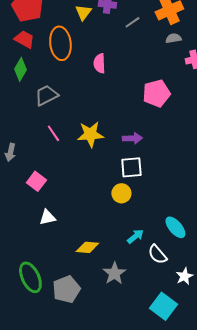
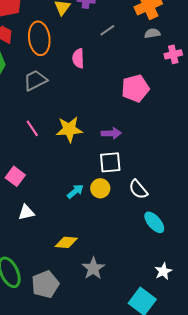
gray line: (132, 22) -> (107, 30), moved
gray trapezoid: (46, 95) -> (35, 80), moved
cyan arrow: (135, 236) -> (75, 191), moved
white semicircle: (157, 254) -> (138, 189), moved

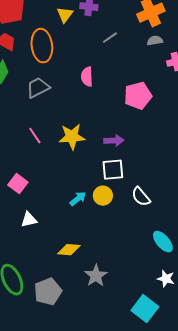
pink semicircle: (78, 58) -> (87, 77), moved
cyan ellipse: (154, 222) -> (163, 242), moved
white star: (163, 271) -> (166, 279), turned -30

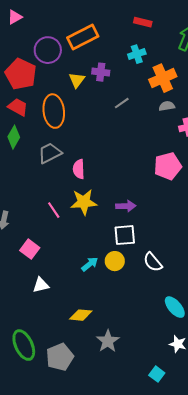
pink semicircle: (87, 77) -> (79, 169), moved
pink pentagon: (138, 96) -> (168, 166), moved
pink line: (35, 136) -> (54, 210), moved
cyan square: (145, 309) -> (157, 374), size x0.6

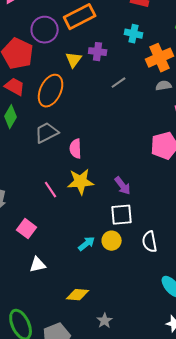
cyan cross: (137, 54) -> (134, 34), turned 30
orange ellipse: (54, 111) -> (51, 91), turned 32
purple arrow: (126, 206) -> (123, 186), turned 54
white semicircle: (153, 262) -> (150, 242), turned 30
gray star: (108, 341) -> (105, 321), size x0.7

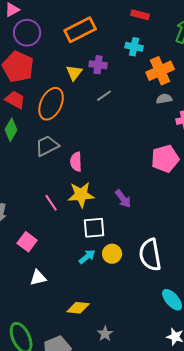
purple circle: (45, 30) -> (27, 33), moved
gray line: (119, 83) -> (104, 96), moved
white square: (122, 215) -> (94, 228), moved
white semicircle: (150, 242) -> (150, 255), size x1.5

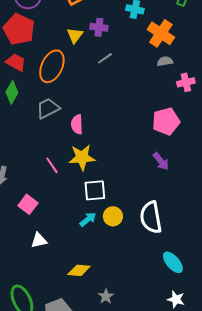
orange cross: (160, 71) -> (161, 33), turned -32
purple arrow: (123, 199) -> (161, 161), moved

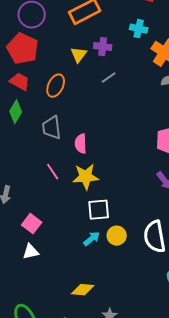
orange ellipse: (52, 66) -> (56, 86), size x0.7
gray trapezoid: (48, 108) -> (52, 128), turned -70
pink line: (52, 165) -> (53, 172), moved
white triangle: (39, 240) -> (31, 252), moved

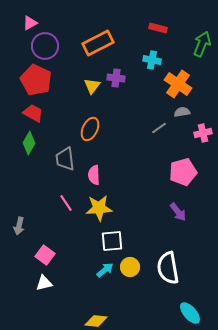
gray line: (109, 78) -> (159, 128), moved
orange ellipse: (56, 86) -> (90, 129), moved

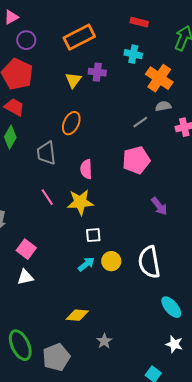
purple circle: (45, 46) -> (26, 40), size x0.7
pink pentagon: (183, 172) -> (136, 160), moved
pink semicircle: (94, 175) -> (86, 169), moved
white square: (112, 241) -> (93, 235), size x0.7

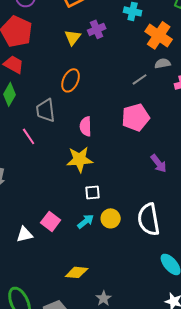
purple cross: (97, 72) -> (97, 29), turned -30
pink line: (47, 197) -> (29, 136), moved
pink square: (26, 249) -> (51, 221), moved

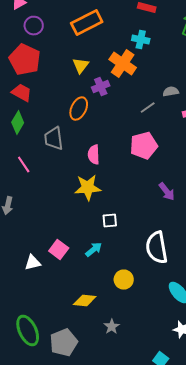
purple cross: (97, 29) -> (101, 87), moved
orange cross: (159, 35) -> (123, 64), moved
pink line: (29, 136) -> (24, 165), moved
white square: (93, 192) -> (110, 221), moved
yellow circle: (111, 218) -> (124, 280), moved

